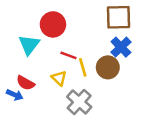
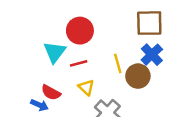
red line: (68, 55) -> (79, 63), moved, turned -35
yellow line: (83, 67) -> (118, 63), moved

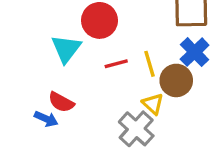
red line: (79, 63) -> (116, 64), moved
yellow triangle: (86, 87) -> (153, 104), moved

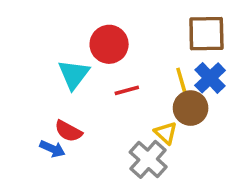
yellow line: (150, 64) -> (182, 81), moved

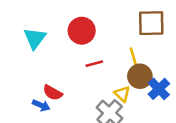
cyan triangle: (74, 74) -> (35, 38), moved
blue cross: (210, 78) -> (159, 89), moved

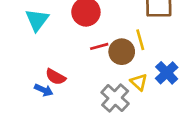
brown circle: (140, 76) -> (122, 52), moved
yellow triangle: (122, 94) -> (139, 82), moved

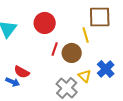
yellow line: (140, 40) -> (86, 35), moved
red line: (99, 46) -> (55, 49), turned -56

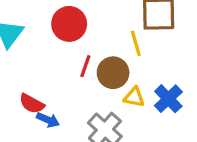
yellow triangle: (85, 76) -> (134, 97), moved, turned -32
blue arrow: (13, 82) -> (48, 120), moved

